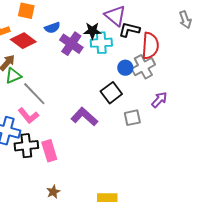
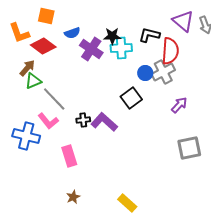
purple triangle: (115, 16) -> (183, 21), moved
gray square: (132, 118) -> (189, 148), moved, size x1.4
black cross: (26, 146) -> (83, 120), moved, size x0.6
yellow rectangle: (107, 198) -> (127, 203), turned 42

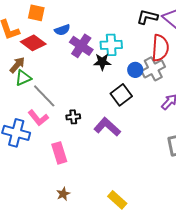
black L-shape: (149, 35) -> (147, 17), moved
black star: (112, 36) -> (102, 62), moved
purple L-shape: (104, 122) -> (107, 127), moved

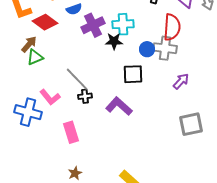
purple cross: (81, 46) -> (93, 25), turned 30
gray cross: (153, 69) -> (165, 48), turned 35
black square: (121, 95) -> (133, 74), turned 35
gray line: (44, 96) -> (77, 79), moved

